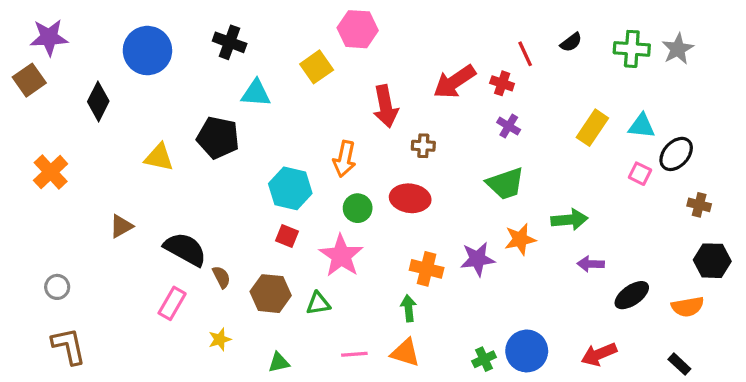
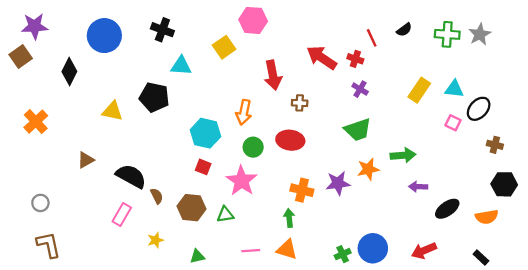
red arrow: (454, 82) -> (322, 58), turned 68

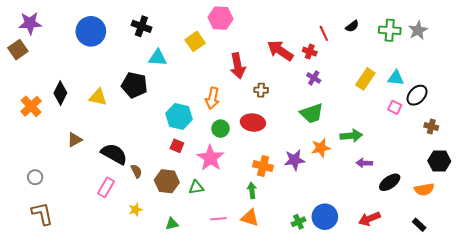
black diamond: (69, 72) -> (60, 93), moved

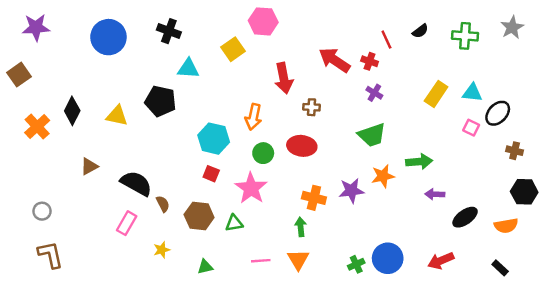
gray star: (418, 30) -> (512, 27), moved
brown square: (18, 50) -> (19, 75), moved
orange triangle: (250, 218) -> (298, 259), turned 42

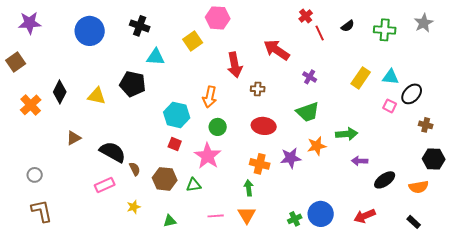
red cross: (370, 61) -> (306, 16), moved, turned 32
red ellipse: (302, 146) -> (264, 126), moved
pink rectangle: (127, 223) -> (105, 185), turned 36

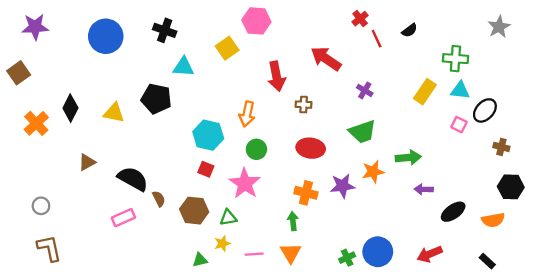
green cross: (385, 30) -> (455, 59), moved
yellow star: (134, 207) -> (222, 243), moved

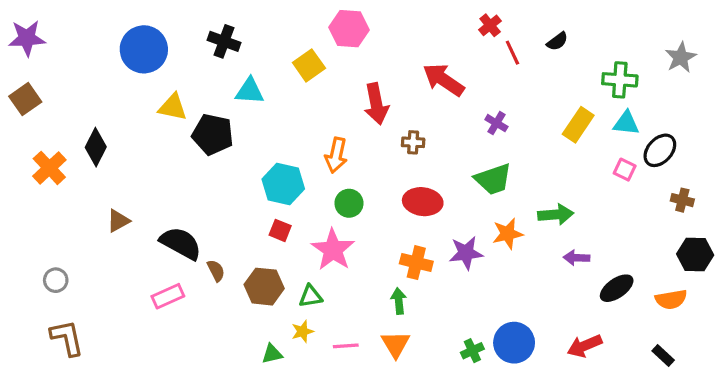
purple star: (35, 27) -> (27, 38), moved
gray star: (499, 27) -> (681, 57), moved
yellow triangle: (114, 113) -> (173, 107), moved

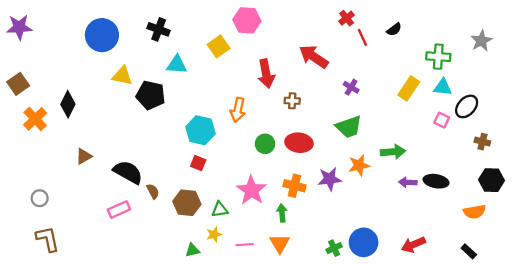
brown square: (25, 99) -> (18, 84), moved
green circle: (349, 203) -> (265, 144), moved
pink star: (333, 250) -> (251, 190), moved
black ellipse: (617, 288) -> (436, 181), moved, turned 45

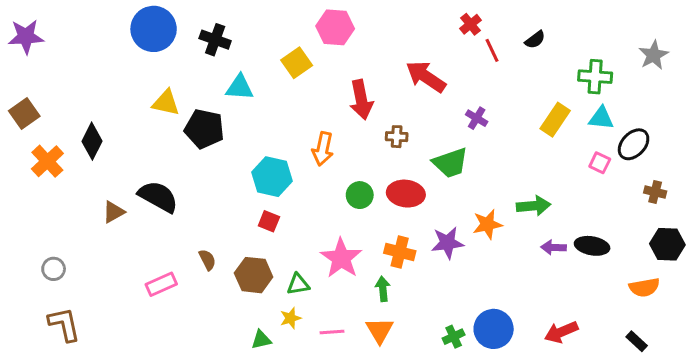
blue circle: (102, 35) -> (154, 29), moved
green trapezoid: (349, 127) -> (450, 163), moved
black semicircle: (128, 172) -> (158, 197), moved

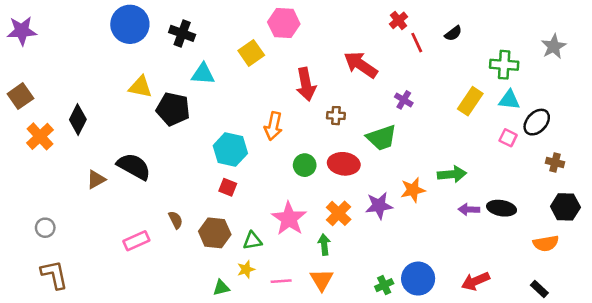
orange cross: (400, 252) -> (339, 213), turned 30

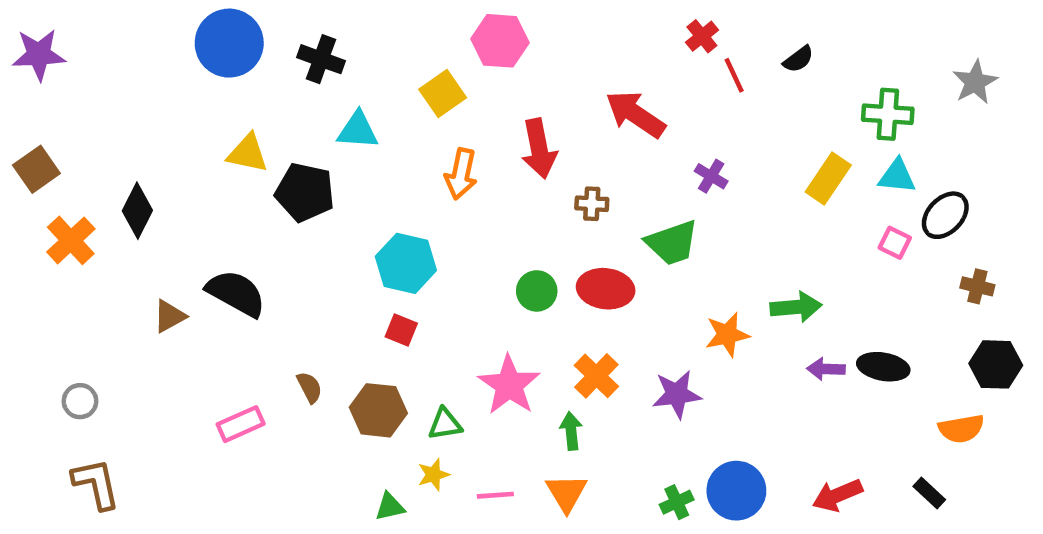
orange arrow: (273, 126) -> (461, 174), moved
purple star: (379, 206) -> (677, 394), moved
black rectangle: (539, 289) -> (929, 493), moved

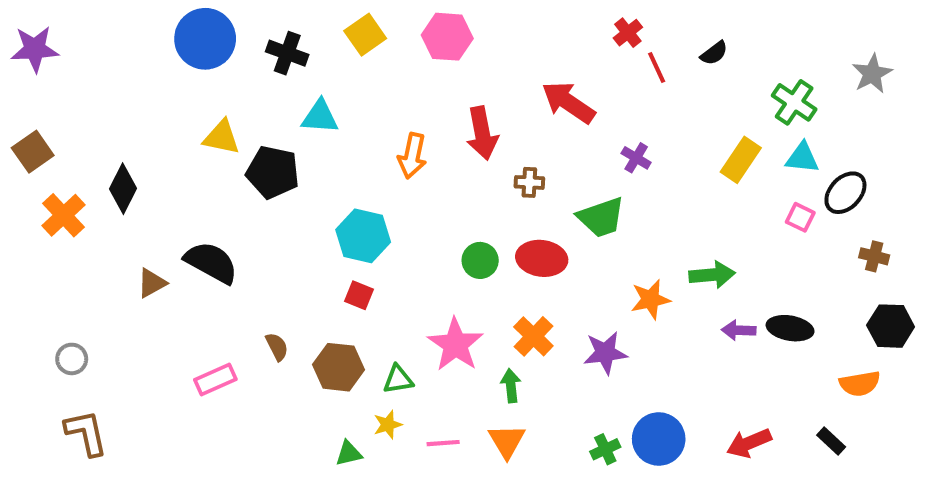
yellow square: (443, 94) -> (365, 35), moved
green cross: (888, 114) -> (794, 102), turned 30

